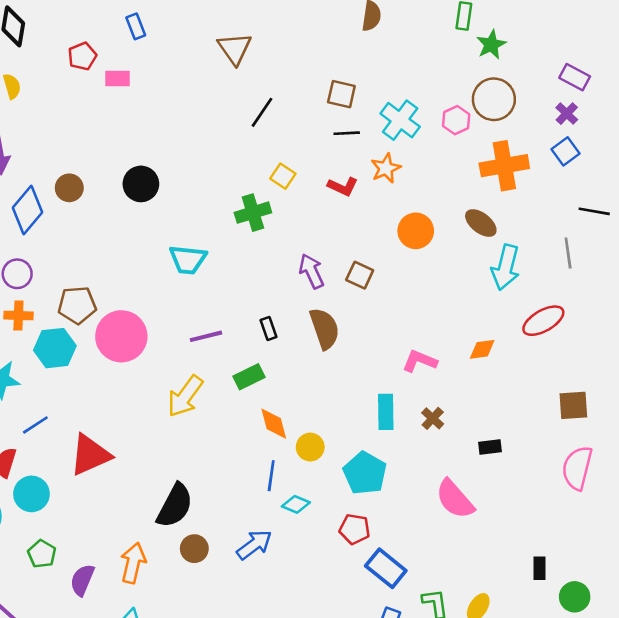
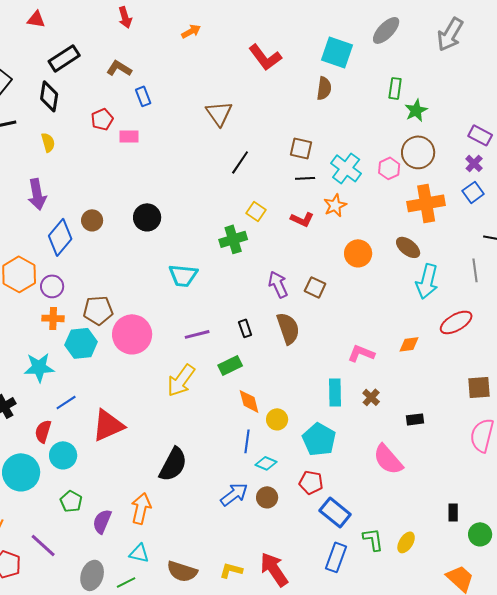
brown circle: (194, 549) -> (267, 497), moved

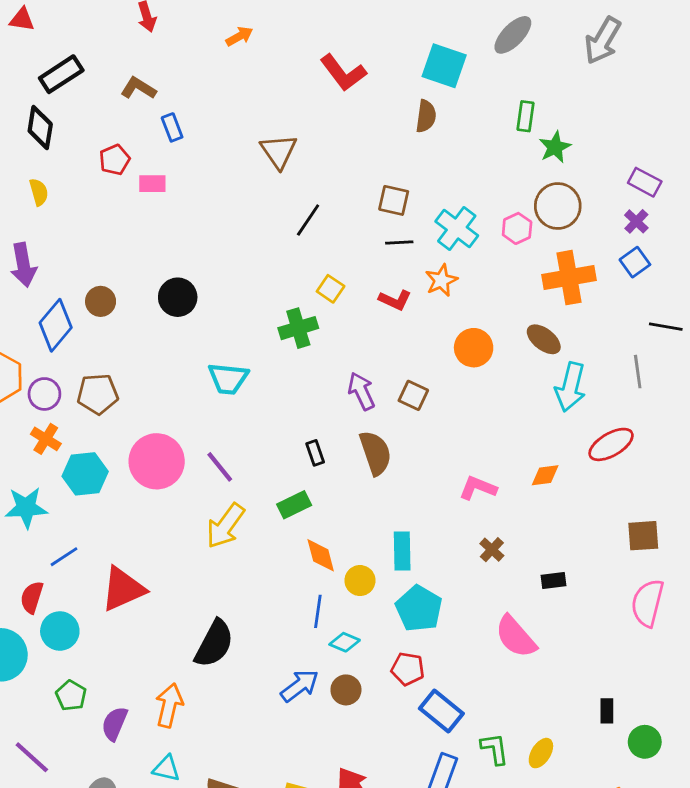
brown pentagon: (98, 310) -> (98, 394), moved
orange cross: (53, 318) -> (46, 439), turned 30
purple line: (197, 334) -> (220, 467), moved, turned 65
cyan rectangle: (335, 392) -> (402, 551), moved

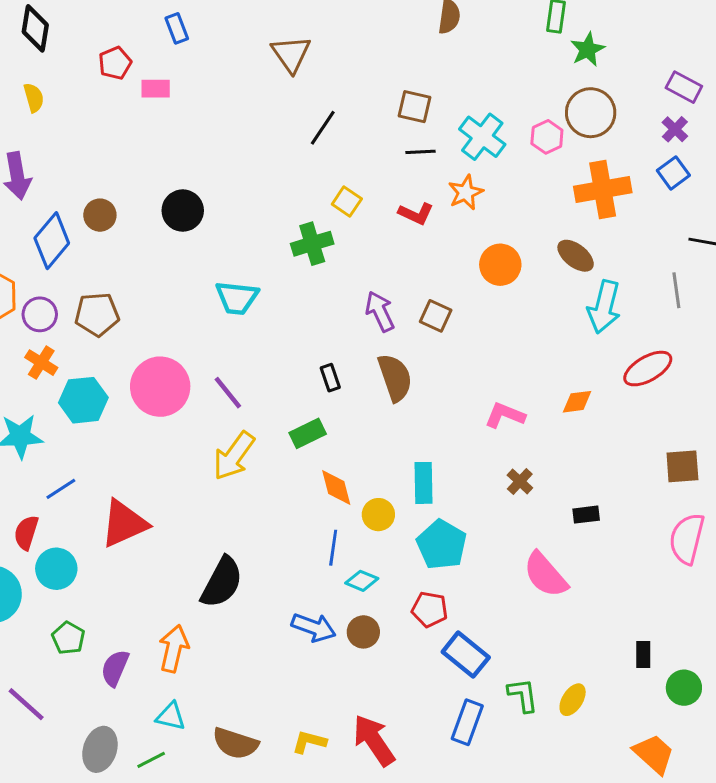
blue arrow: (300, 686) -> (314, 627), turned 57

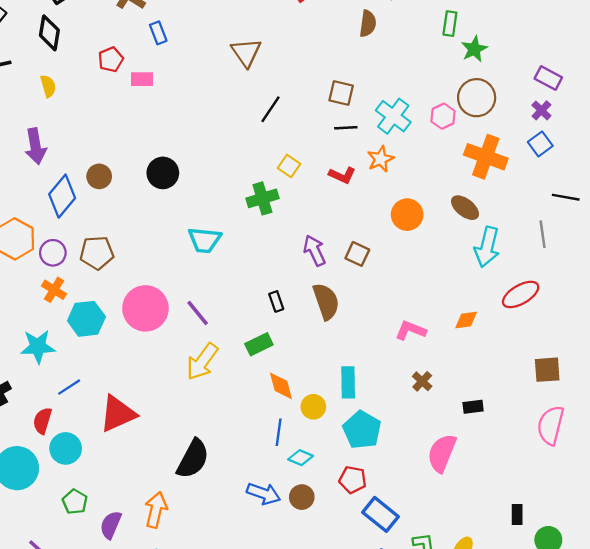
orange cross: (603, 189) -> (486, 157), turned 30
pink semicircle: (545, 575) -> (442, 453), turned 63

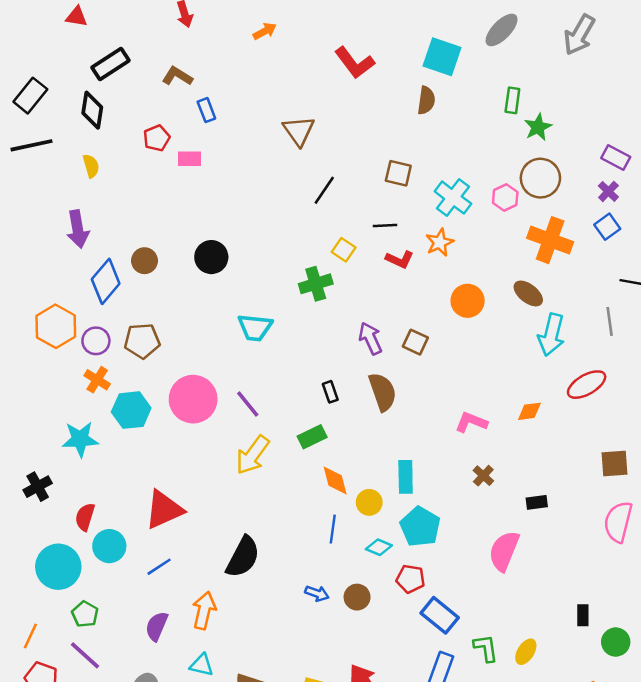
black line: (346, 128) -> (385, 225), moved
blue line: (69, 387) -> (159, 567), moved
cyan diamond: (301, 458) -> (379, 547), moved
blue arrow: (264, 494) -> (317, 593), size x0.7
green pentagon: (75, 502) -> (85, 614), moved

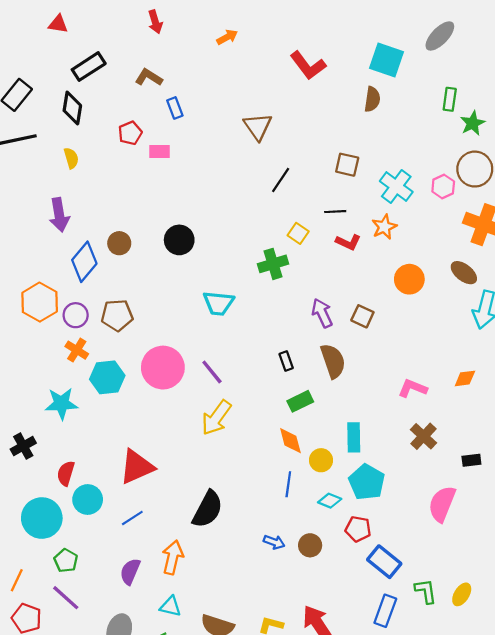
green rectangle: (312, 437) -> (300, 401), moved
brown cross: (483, 476) -> (424, 436), size x1.4

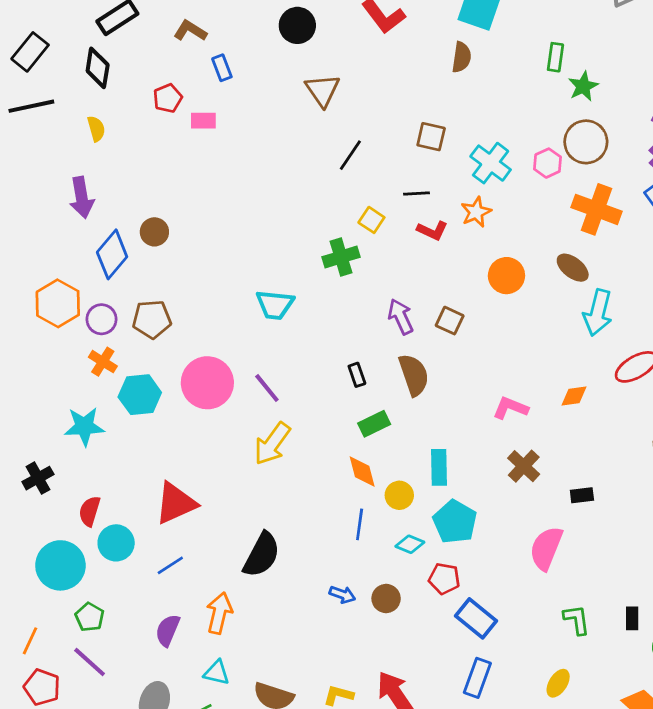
black circle: (179, 240) -> (297, 25), moved
green L-shape: (426, 591) -> (577, 620), moved
yellow ellipse: (462, 594) -> (558, 683), moved

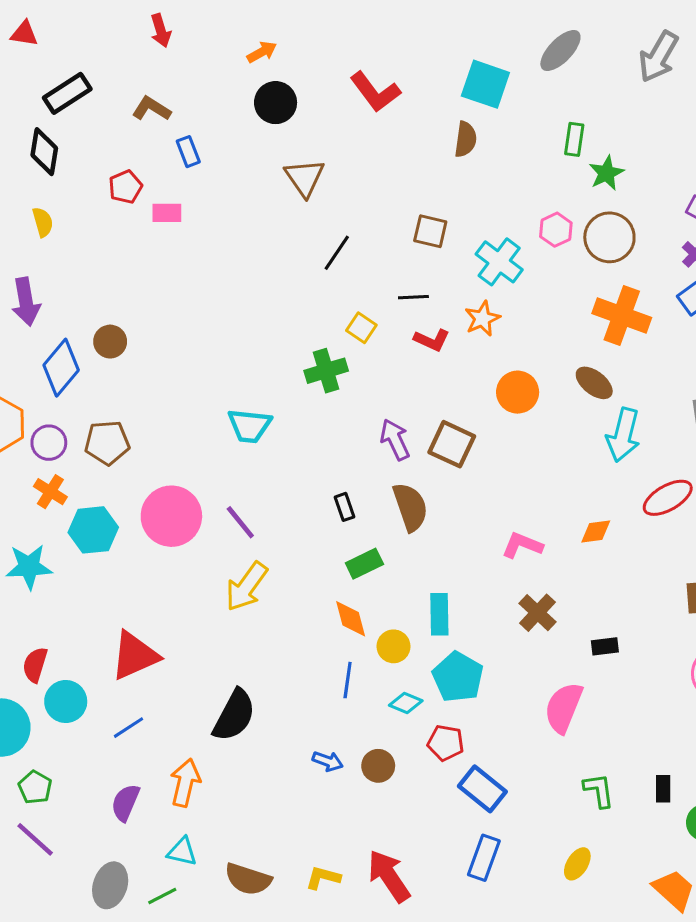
pink hexagon: (548, 163) -> (556, 230), moved
brown square: (450, 321) -> (452, 444), size x1.4

